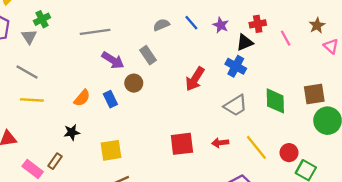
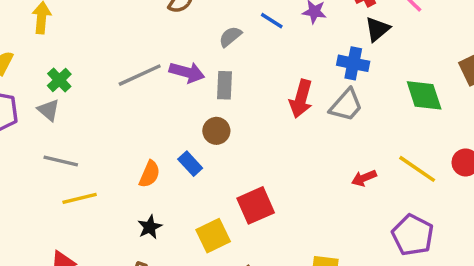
black triangle: (245, 42) -> (377, 29), moved
gray rectangle: (148, 55) -> (224, 85), turned 54
purple arrow: (113, 60) -> (187, 72), moved
gray trapezoid: (236, 105) -> (346, 105), moved
red square: (182, 144) -> (256, 205), moved

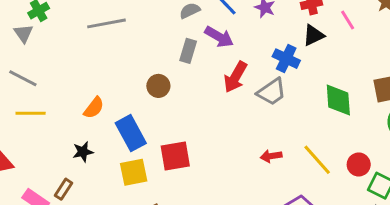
purple arrow: (187, 72) -> (219, 37), moved
gray rectangle: (224, 85) -> (188, 51), moved
blue rectangle: (190, 164) -> (131, 133), moved, size x1.6

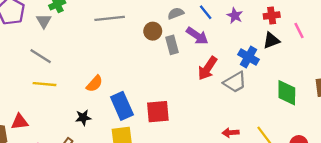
gray rectangle: (188, 51) -> (172, 45), turned -36
brown circle: (158, 86) -> (153, 31), moved
red square: (175, 156) -> (158, 112), moved

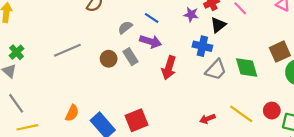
purple star: (235, 16) -> (191, 14), moved
brown circle: (153, 31) -> (109, 59), moved
gray line: (41, 56) -> (16, 103), turned 40
gray trapezoid: (235, 82) -> (216, 70), moved

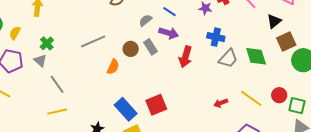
black triangle: (218, 25) -> (274, 21), moved
gray line: (16, 103) -> (57, 84), moved
orange semicircle: (72, 113) -> (113, 67), moved

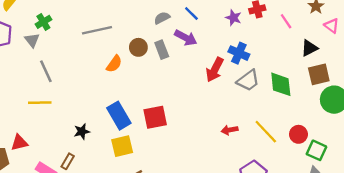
red arrow: (185, 57) -> (215, 70), moved

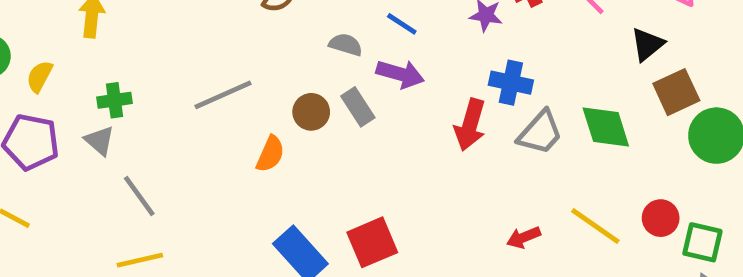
gray semicircle: (162, 18) -> (346, 45), turned 56
green cross: (43, 22) -> (115, 100), turned 35

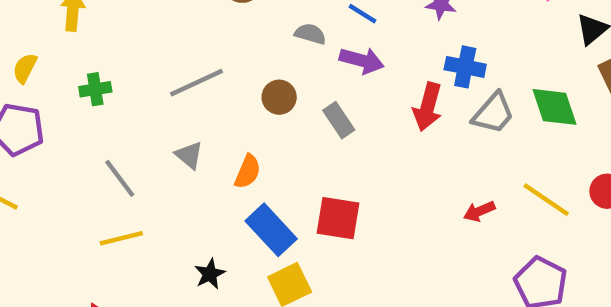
gray rectangle: (358, 107) -> (339, 120), moved
gray triangle: (100, 141) -> (189, 155), moved
orange semicircle: (270, 154) -> (248, 172), moved
red square: (372, 242) -> (338, 218), turned 33

